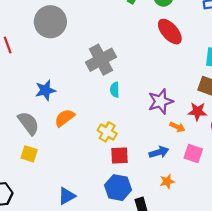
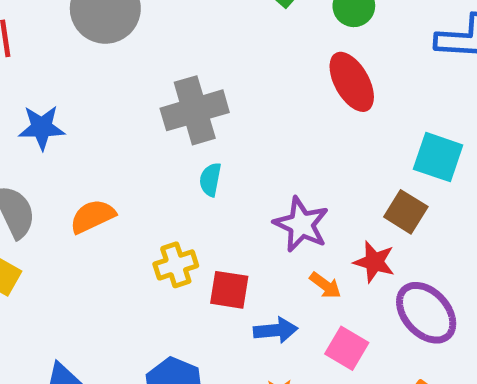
blue star: (45, 90) -> (42, 127), moved
purple star: (161, 101) -> (301, 224), turned 30
yellow cross: (107, 132) -> (176, 265), turned 30
red square: (119, 155) -> (229, 290), moved

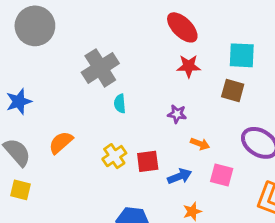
purple star: (301, 224) -> (177, 114), size x0.6
red star: (374, 262) -> (189, 66), moved

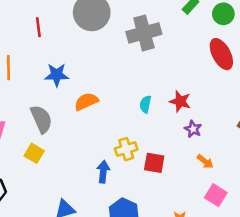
red star: (189, 66) -> (180, 101), moved
gray cross: (100, 68) -> (144, 33), moved
orange semicircle: (61, 142) -> (86, 102), moved
blue arrow: (180, 176) -> (103, 172), moved, turned -80

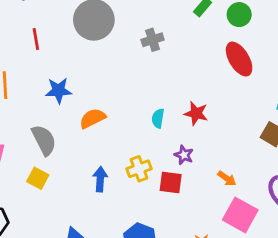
gray cross: (144, 33) -> (153, 40), size x0.6
purple star: (193, 129) -> (184, 155), moved
blue arrow: (103, 172) -> (100, 179), moved
pink square: (216, 195) -> (240, 215), size x1.4

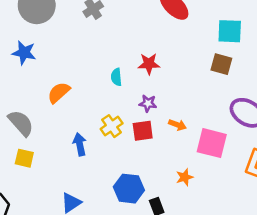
blue star: (59, 90) -> (24, 53), moved, turned 30
orange arrow: (227, 178) -> (177, 125), moved

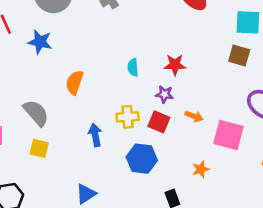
red star: (149, 64) -> (175, 65), moved
orange semicircle: (59, 92) -> (75, 82), turned -30
yellow cross: (112, 126) -> (128, 117), turned 30
red square: (143, 131) -> (159, 122), turned 30
blue hexagon: (129, 189) -> (142, 159), moved

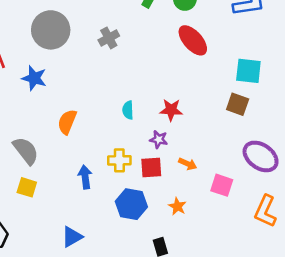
red square: (159, 122) -> (151, 167), turned -30
pink square: (229, 135) -> (222, 185), size x0.7
orange star: (201, 169) -> (177, 206), moved, turned -30

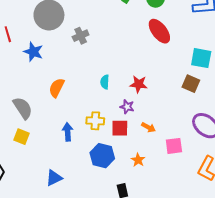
gray cross: (109, 38) -> (81, 36), moved
pink square: (222, 185) -> (174, 146), turned -30

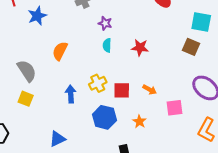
blue star: (33, 52) -> (37, 16), turned 30
purple star: (127, 107) -> (105, 23), moved
yellow cross: (95, 121) -> (98, 83), turned -30

